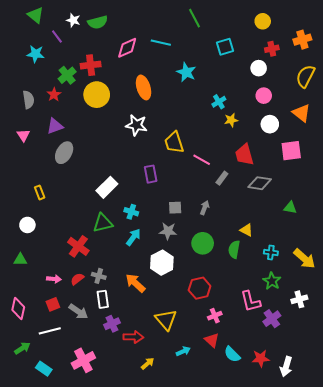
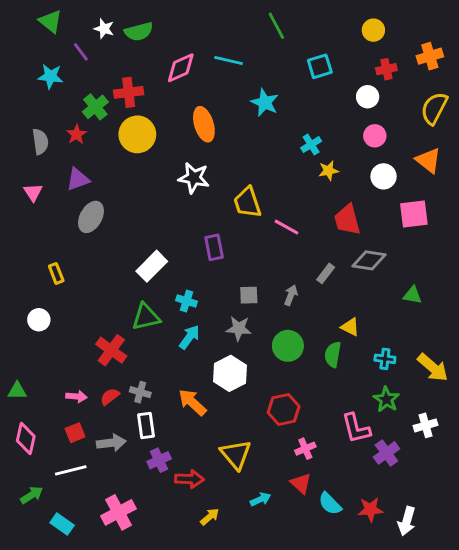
gray rectangle: (222, 178) -> (326, 273), moved
green triangle: (20, 260) -> (17, 391), moved
gray arrow: (78, 312) -> (111, 443), turned -42

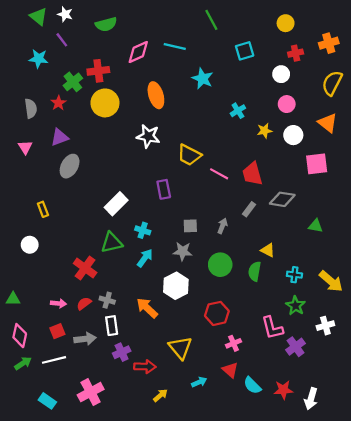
white star: (104, 29) -> (65, 14), moved
yellow star: (328, 171) -> (265, 131), moved
yellow trapezoid: (247, 202) -> (189, 155), turned -45
red trapezoid: (347, 220) -> (252, 174), moved
green arrow: (32, 495) -> (23, 363), moved

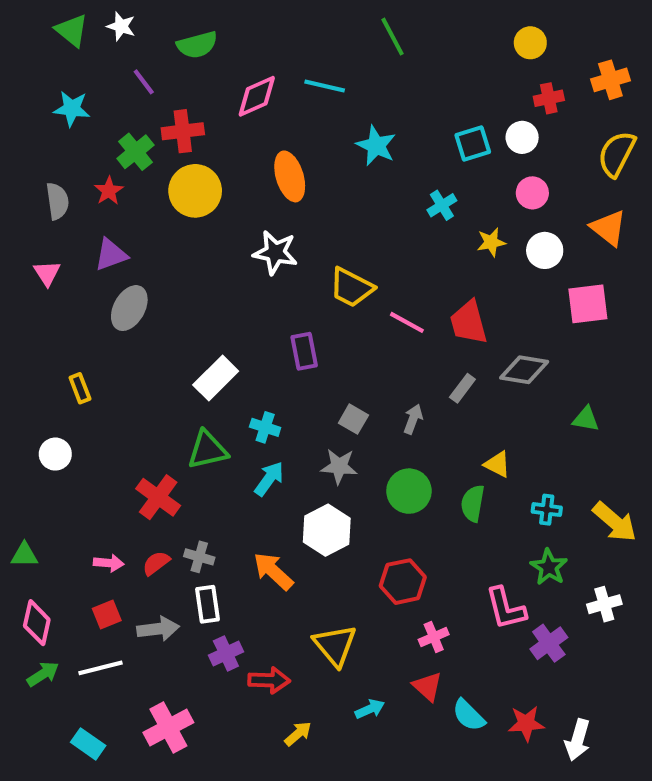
purple line: (62, 40) -> (144, 82), moved
cyan square: (245, 51) -> (473, 144), moved
gray square: (190, 226) -> (353, 419), turned 32

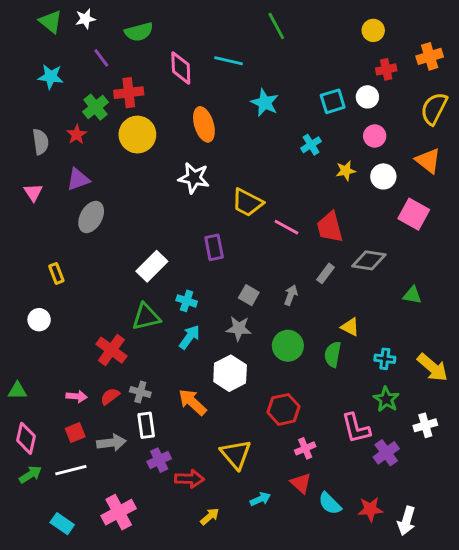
white star: (121, 26) -> (85, 19), turned -30
pink diamond: (257, 96) -> (181, 68), turned -68
pink square: (588, 304) -> (414, 214), turned 36

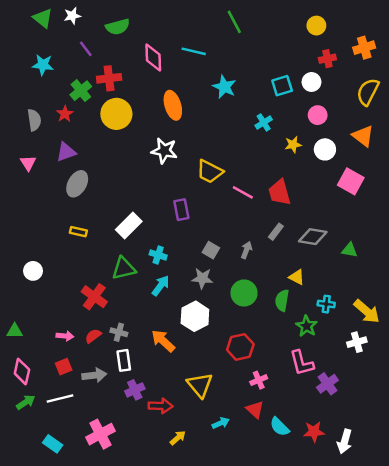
gray diamond: (369, 260) -> (313, 237), moved
yellow rectangle: (56, 273) -> (78, 232), moved, turned -56
green star: (386, 399) -> (307, 326), moved
white cross: (425, 425) -> (357, 342), moved

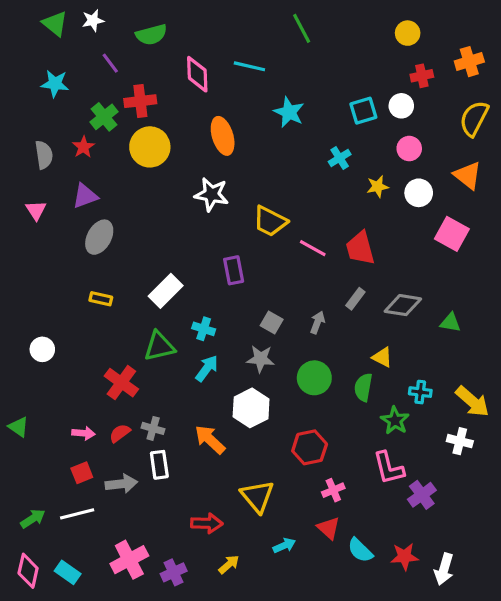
green triangle: (15, 331) -> (19, 427), turned 35
white cross: (357, 342) -> (460, 441), turned 30
pink diamond: (22, 372) -> (28, 571), moved
purple cross: (135, 390) -> (174, 572), moved

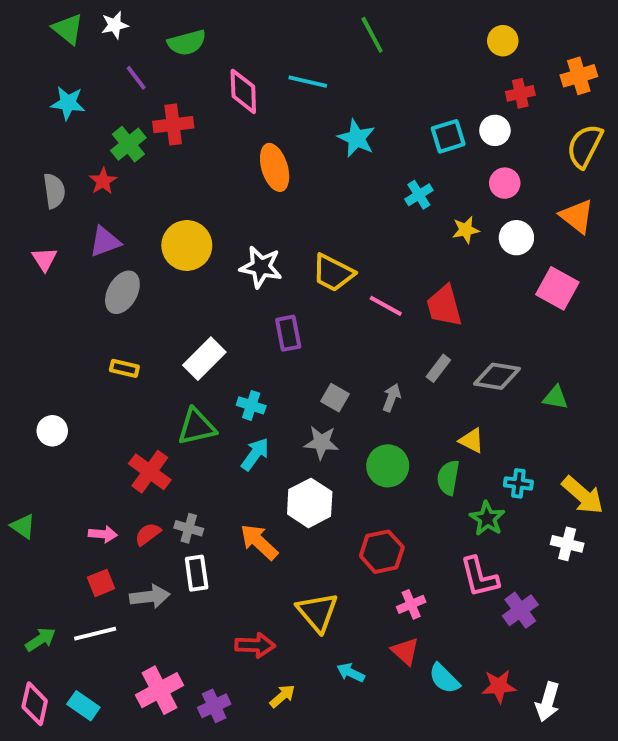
yellow circle: (150, 147) -> (187, 245), moved
white star: (212, 194) -> (261, 267), moved
cyan arrow: (284, 545) -> (351, 673), turned -130

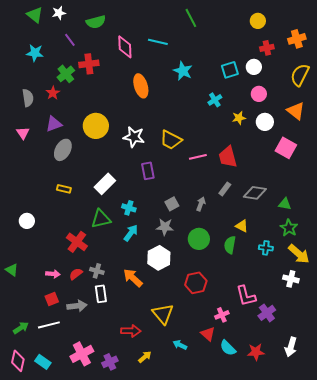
pink line: (386, 306) -> (198, 157), turned -42
gray square: (335, 398) -> (172, 204), turned 32
green star: (487, 519) -> (289, 228), moved
pink cross: (411, 604) -> (222, 315), moved
white arrow: (548, 702) -> (291, 347), moved

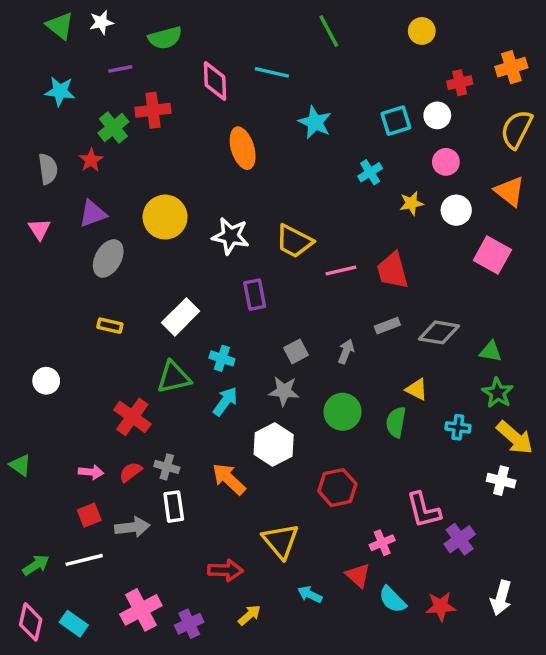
yellow circle: (258, 21) -> (422, 31), moved
purple line: (70, 40) -> (120, 69), turned -64
gray rectangle: (225, 189) -> (387, 326), turned 32

